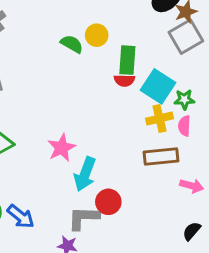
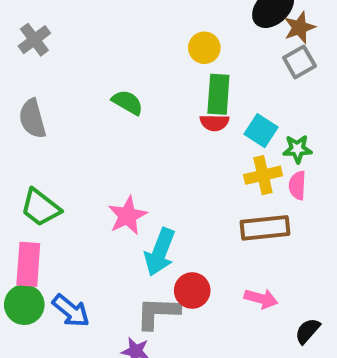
yellow circle: (97, 35) -> (204, 48), moved
gray square: (186, 37) -> (299, 62), size x0.7
green semicircle: (72, 44) -> (127, 102), moved
cyan square: (158, 86) -> (261, 131), size x0.7
pink arrow: (192, 186) -> (261, 299), moved

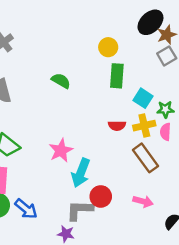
red semicircle: (214, 123) -> (117, 126), moved
brown rectangle: (265, 228) -> (145, 158), turned 60

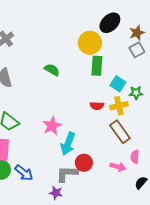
black ellipse: (150, 22) -> (110, 23), moved
yellow circle: (108, 47) -> (90, 43), size x1.5
pink semicircle: (165, 132) -> (135, 157), moved

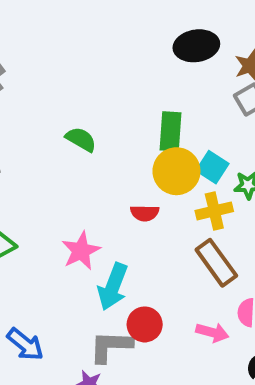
black ellipse: (110, 23) -> (196, 46), turned 35
yellow circle: (90, 43) -> (176, 171), moved
red semicircle: (97, 106) -> (145, 213), moved

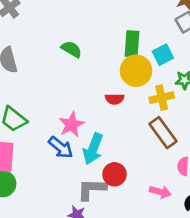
cyan square: (212, 167) -> (163, 55), moved, turned 30
pink arrow: (212, 332) -> (160, 192), moved
blue arrow: (25, 344) -> (61, 147), moved

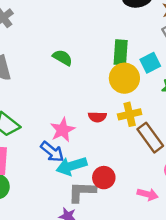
yellow cross: (162, 98) -> (130, 114), moved
red semicircle: (115, 99) -> (97, 117), moved
cyan arrow: (93, 149) -> (72, 166), moved, turned 52

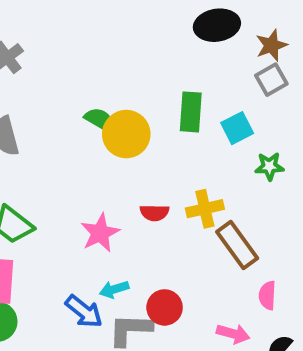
yellow circle: (124, 78) -> (126, 134), moved
blue arrow: (52, 152) -> (84, 311), moved
cyan arrow: (72, 166) -> (114, 289), size x0.6

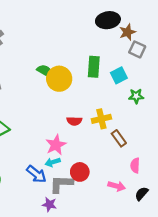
brown star: (271, 45) -> (127, 32), moved
gray square: (271, 80) -> (137, 49), turned -35
pink star: (100, 233) -> (56, 145), moved
brown rectangle: (237, 245) -> (119, 138), size x0.7

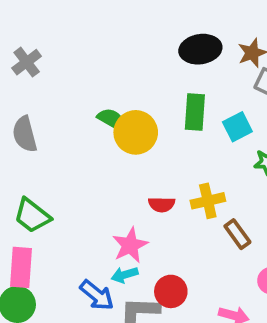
black ellipse: (108, 20) -> (200, 49), moved

